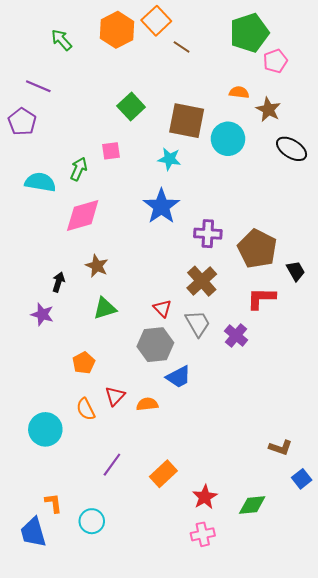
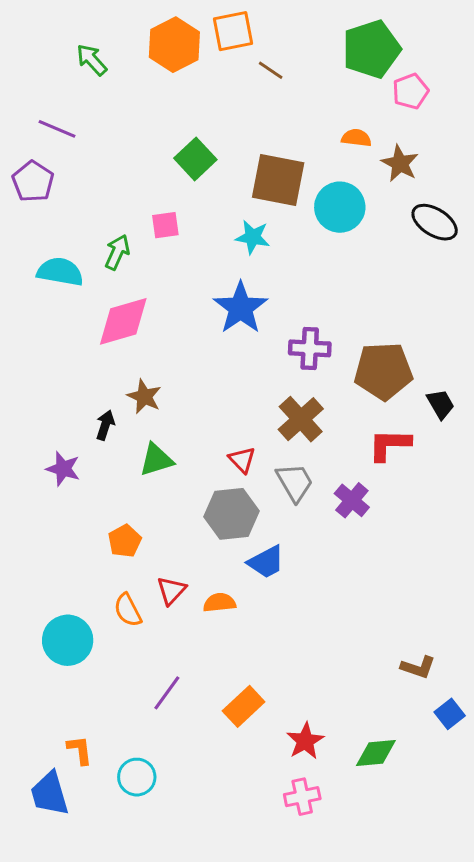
orange square: (156, 21) -> (233, 31), turned 32
brown pentagon: (257, 249) -> (383, 371), turned -30
black arrow: (58, 282) -> (105, 425), moved

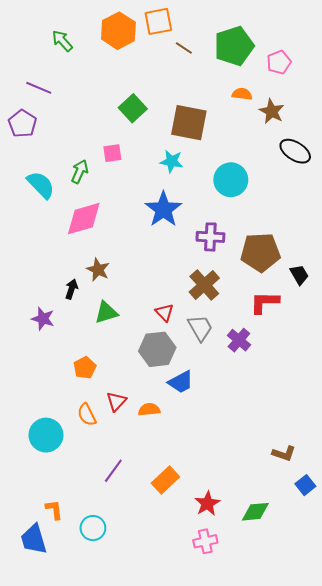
green pentagon: (371, 49) -> (234, 46), moved
cyan circle: (340, 207) -> (231, 180), moved
cyan semicircle: (60, 272) -> (41, 185), turned 36

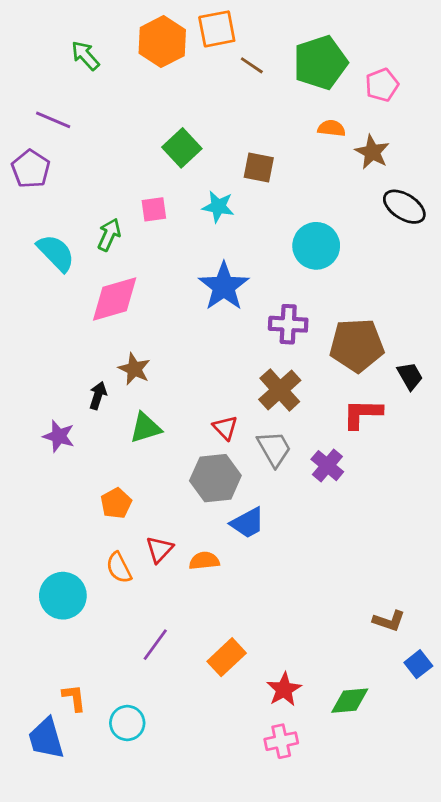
brown square: (189, 123) -> (259, 167), size x0.6
cyan star: (172, 161) -> (218, 207), moved

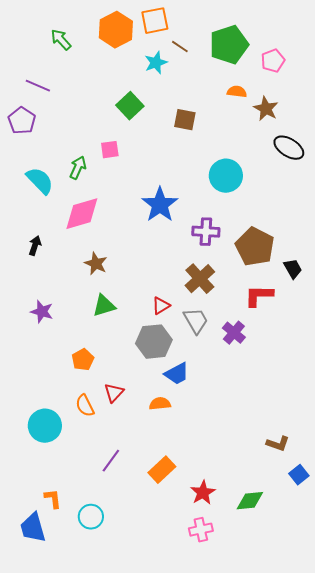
cyan star: (218, 207) -> (156, 63), moved, turned -30
brown pentagon: (357, 345) -> (255, 247), turned 30
black arrow: (98, 396) -> (35, 246), moved
red triangle: (225, 428) -> (161, 306), turned 42
orange semicircle: (204, 561) -> (160, 404), moved

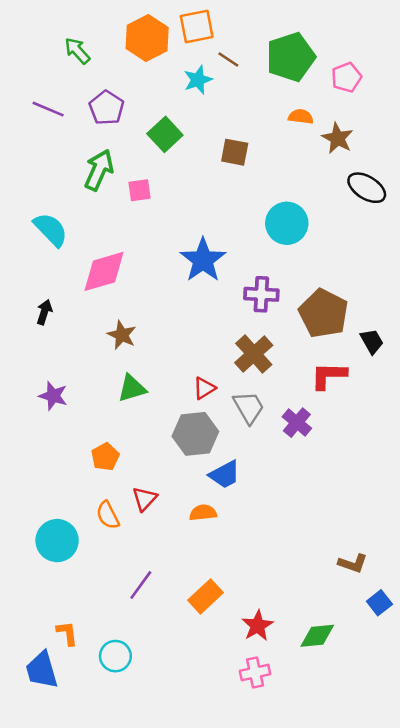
purple pentagon: (22, 121) -> (107, 108), moved
green arrow: (78, 168) -> (99, 170), moved, size x1.4

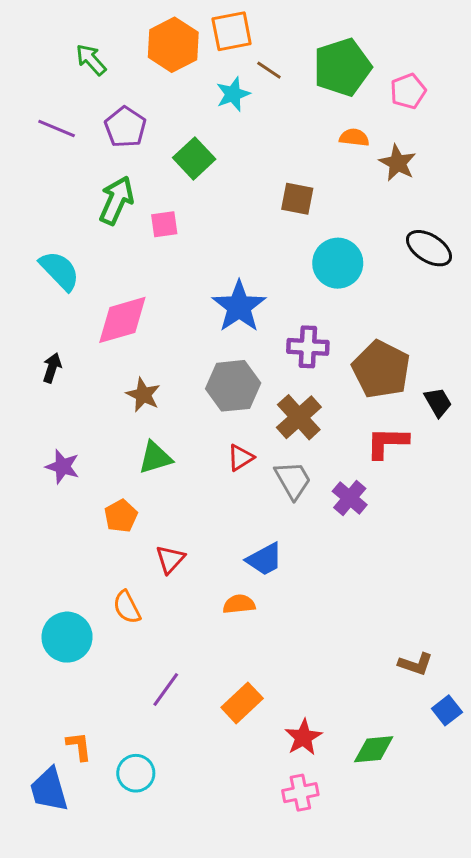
brown square: (235, 152) -> (297, 199), moved
black ellipse: (367, 188) -> (429, 248), moved
gray hexagon: (195, 434) -> (233, 386), moved
orange pentagon: (105, 457) -> (121, 516), moved
red triangle: (145, 499) -> (170, 559), moved

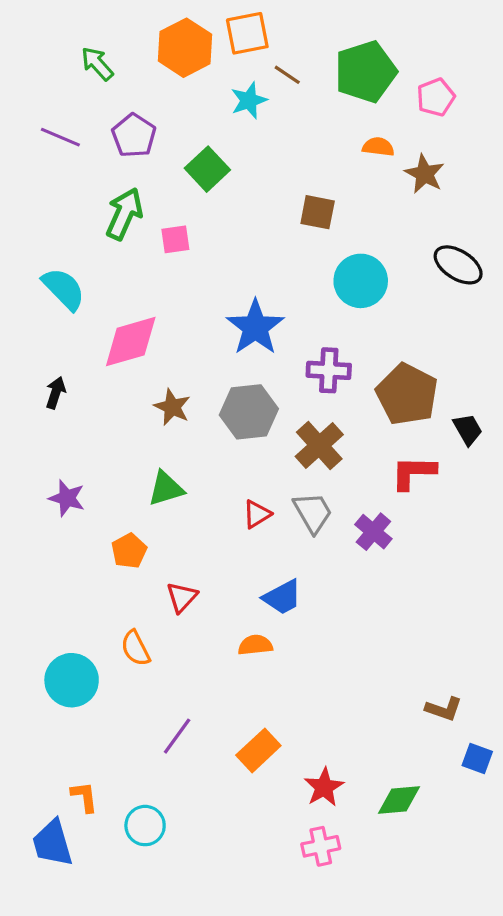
brown star: (143, 395) -> (172, 407), moved
red triangle: (241, 458) -> (257, 514), moved
blue square: (447, 710) -> (477, 758), turned -32

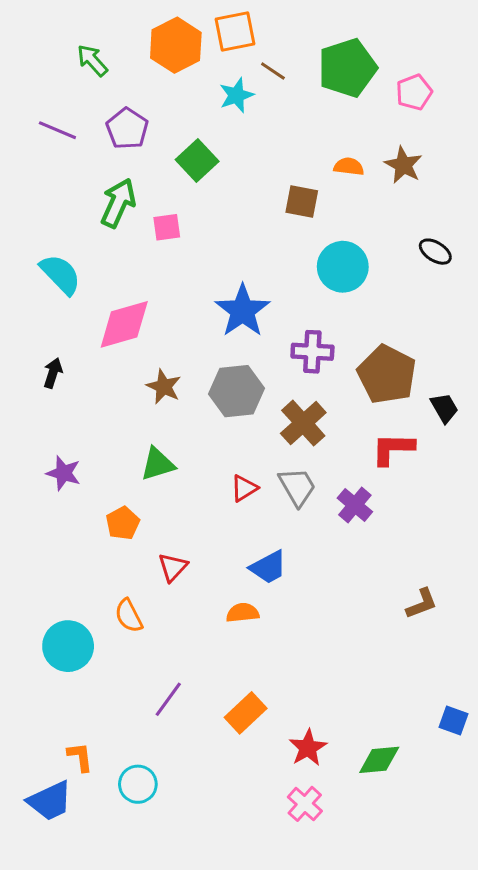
orange semicircle: (378, 147) -> (349, 167), moved
black ellipse: (458, 265) -> (435, 252), size x0.7
brown L-shape: (444, 709) -> (422, 604), moved, turned -40
blue trapezoid: (52, 843) -> (50, 801), turned -99
pink cross: (321, 846) -> (305, 804), turned -36

